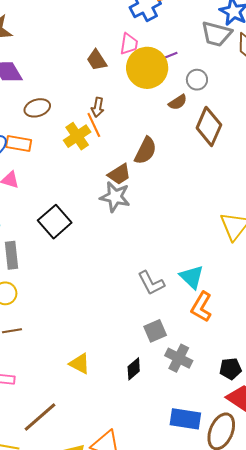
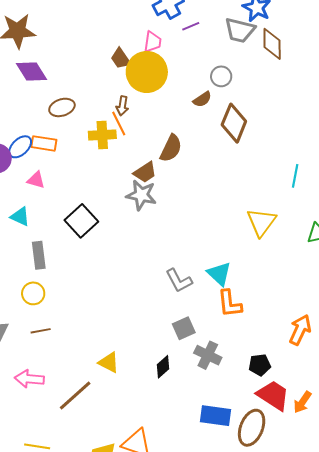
purple line: (169, 56) -> (191, 26), moved
yellow circle: (147, 68) -> (147, 72), moved
yellow cross: (77, 136) -> (102, 135), turned 32
orange L-shape: (201, 307) -> (230, 304), turned -36
brown line: (40, 417) -> (75, 396), moved

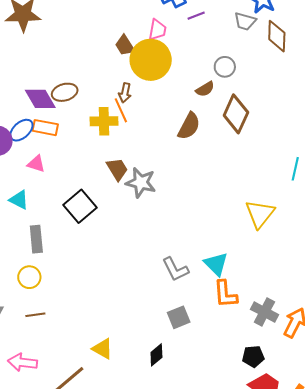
gray trapezoid: (240, 30) -> (245, 21), size x0.7
purple diamond: (32, 71) -> (40, 99), moved
brown semicircle: (171, 148) -> (189, 126), moved
brown trapezoid: (145, 172) -> (117, 169), moved, turned -90
gray cross: (208, 355) -> (264, 312), moved

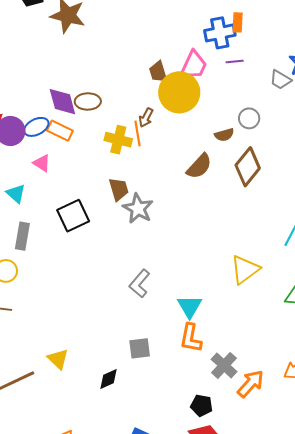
pink trapezoid: (157, 30) -> (194, 65), size x1.4
gray L-shape: (175, 269) -> (140, 284), moved, turned 52

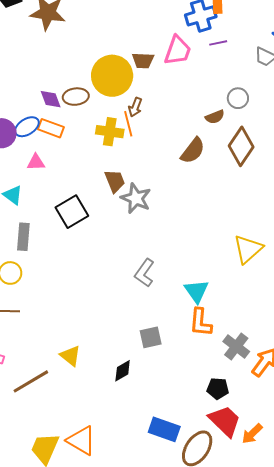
brown trapezoid: (158, 72) -> (143, 61), turned -65
yellow circle: (179, 92) -> (112, 76), moved
purple diamond: (62, 102) -> (51, 99), size x0.7
pink triangle: (42, 163) -> (36, 162), turned -30

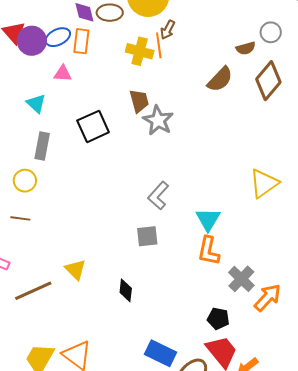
orange rectangle: (51, 128) -> (81, 41), turned 70
gray square: (151, 337) -> (147, 236), moved
black diamond: (123, 371) -> (126, 290), turned -60

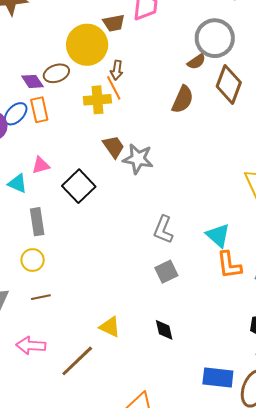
gray circle: (271, 32) -> (215, 38), size x1.8
pink triangle: (63, 73) -> (41, 165), moved

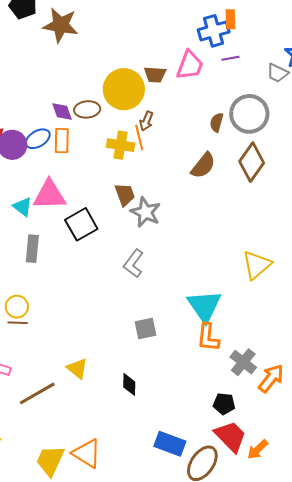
brown semicircle: (196, 62) -> (217, 122), moved, turned 126
pink triangle: (41, 165) -> (50, 195), size x1.8
gray L-shape: (163, 230) -> (133, 263), moved
cyan triangle: (218, 235) -> (204, 306), size x1.4
yellow circle: (33, 260) -> (17, 307), moved

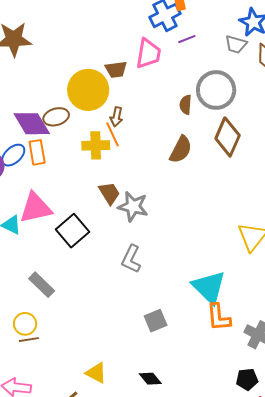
purple diamond: (62, 111) -> (32, 124), size x1.6
gray rectangle: (32, 249) -> (42, 285), moved, turned -40
black diamond: (129, 384) -> (150, 379), turned -30

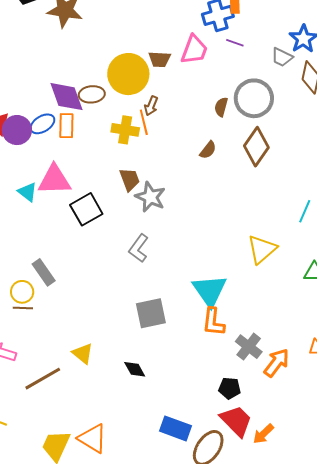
purple line: (187, 39) -> (235, 43), turned 30
brown semicircle: (181, 150) -> (208, 150), size x0.7
gray rectangle: (42, 285) -> (44, 272), moved
gray square: (156, 321) -> (151, 313), size x1.4

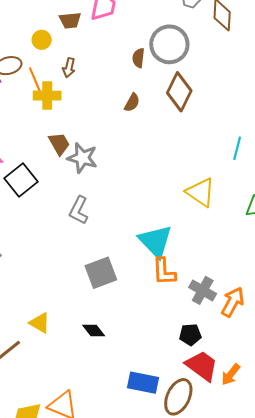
yellow circle: (128, 74) -> (42, 40), size x0.5
orange line: (144, 122) -> (35, 79), moved
yellow triangle: (262, 249) -> (201, 192), turned -36

